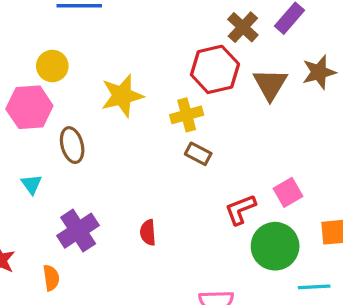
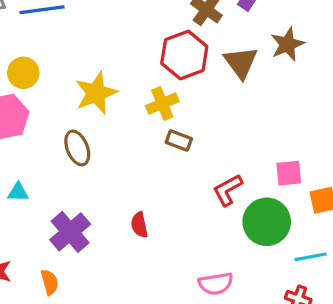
brown ellipse: (72, 145) -> (77, 148), moved
cyan triangle: (32, 184) -> (18, 192), turned -45
pink square: (288, 192) -> (289, 173), moved, turned 32

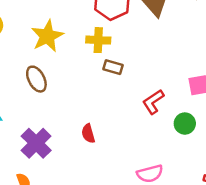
yellow cross: (162, 104) -> (98, 40), turned 30
green circle: (267, 222) -> (185, 124), size x0.6

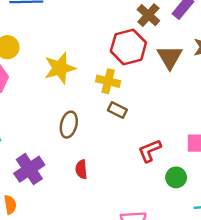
brown ellipse: (36, 79) -> (69, 125), moved, turned 30

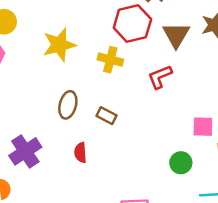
brown rectangle: (117, 110) -> (106, 116), moved
red L-shape: (150, 151) -> (160, 77), moved

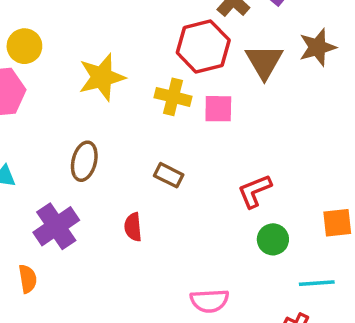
red L-shape: (160, 77) -> (255, 191), moved
brown ellipse: (68, 105) -> (84, 161), moved
pink square: (203, 127) -> (218, 109), moved

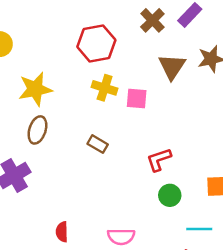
red hexagon: (203, 46) -> (96, 43), moved
yellow star: (102, 77) -> (35, 89), moved
red semicircle: (133, 227) -> (62, 232), moved

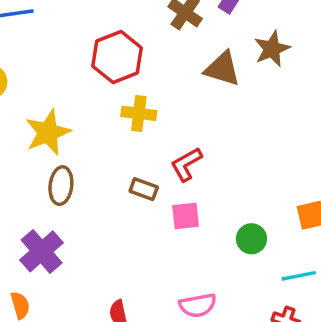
brown triangle: (172, 67) -> (222, 69), turned -36
pink square: (137, 98) -> (186, 216), moved
red L-shape: (159, 160) -> (186, 164), moved

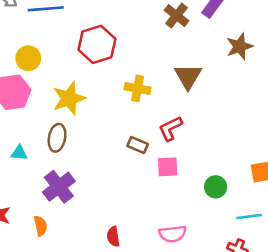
red hexagon: (117, 57) -> (97, 44), moved
brown triangle: (222, 69) -> (188, 76), moved, turned 40
brown ellipse: (61, 186) -> (57, 138), moved

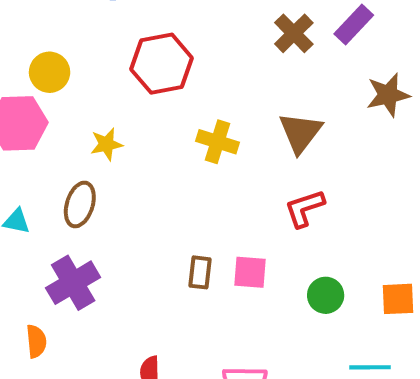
yellow star: (69, 98) -> (106, 144), size x0.6
red L-shape: (171, 128) -> (305, 208), moved
brown rectangle: (138, 145) -> (200, 272), moved, turned 66
green circle: (216, 187) -> (326, 295), moved

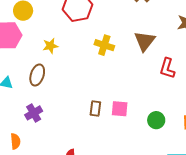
red L-shape: (305, 208) -> (167, 68), moved, turned -55
purple cross: (73, 283) -> (34, 113), size x0.7

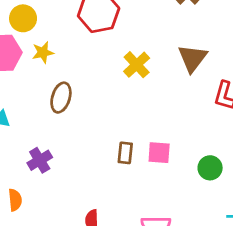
yellow cross: (104, 45) -> (137, 65), turned 30
yellow star: (50, 46) -> (43, 52), moved
brown ellipse: (37, 75) -> (61, 98), moved

